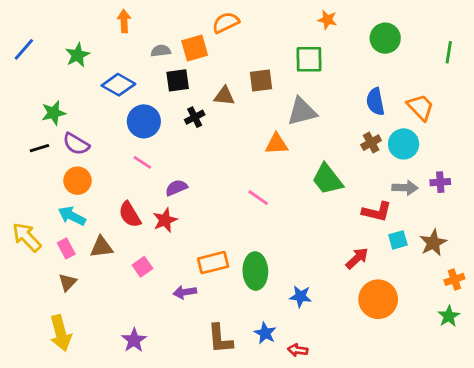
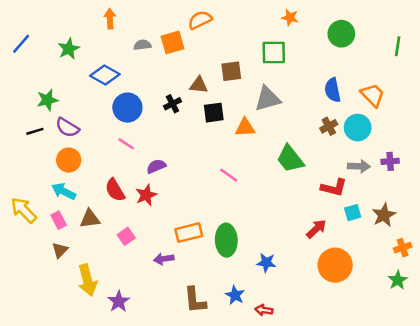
black square: (178, 80) -> (214, 113), moved
yellow arrow: (61, 333) -> (87, 280), moved

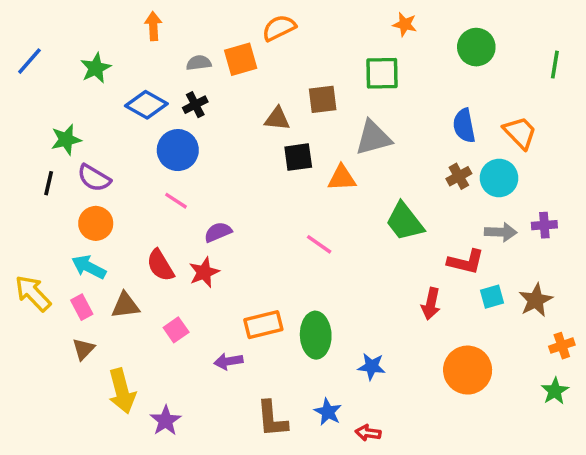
black cross: (172, 104) -> (195, 105), moved
black line: (35, 131) -> (49, 183), turned -60
red arrow: (316, 229) -> (431, 304), moved, turned 145

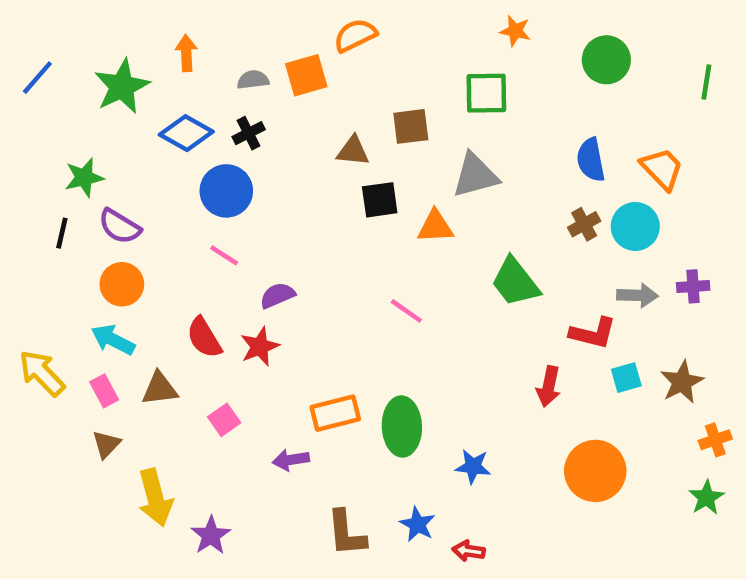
orange arrow: (153, 26) -> (186, 53), moved
green star: (96, 68) -> (122, 86), size x1.4

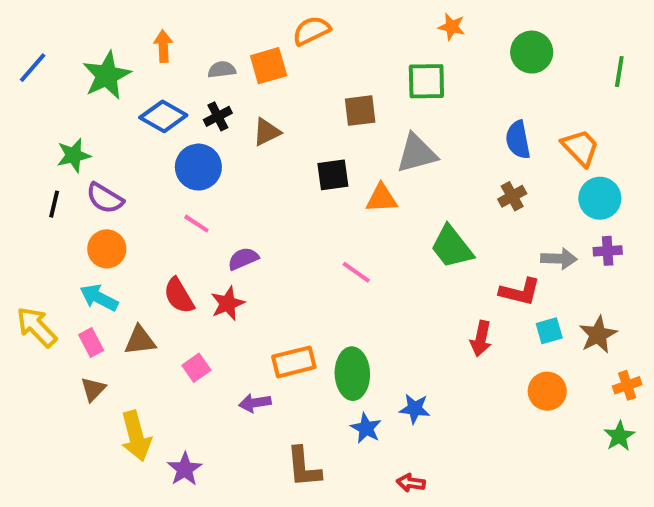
brown triangle: (353, 151) -> (267, 132), moved, turned -32
cyan circle: (635, 226) -> (600, 198), moved
orange circle: (595, 471) -> (547, 391), moved, size x0.7
blue star: (417, 524) -> (366, 428), moved

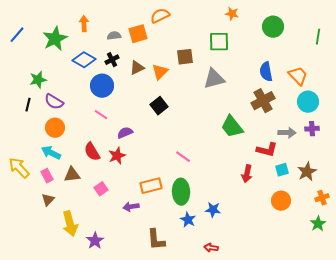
black square: (333, 175) -> (159, 106), moved, turned -30
brown cross: (512, 196) -> (263, 101), size x1.6
orange triangle: (382, 198) -> (160, 72), moved, turned -42
pink line: (356, 272) -> (183, 157), moved

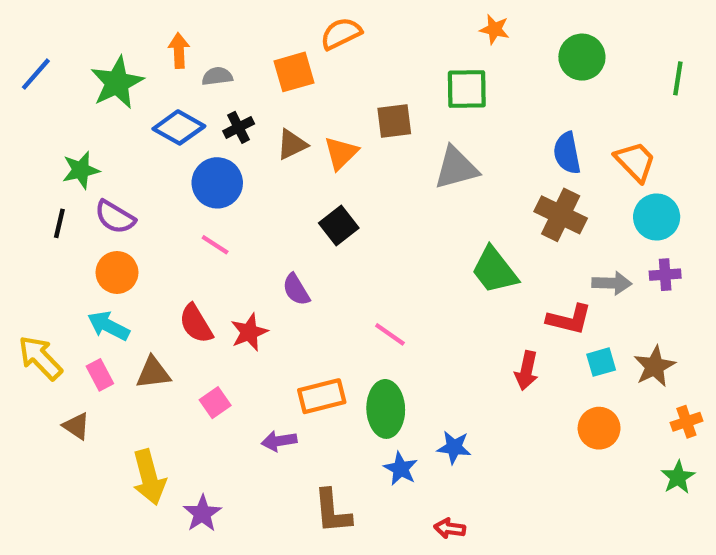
gray semicircle: (114, 36) -> (217, 76), moved
brown cross: (263, 101) -> (561, 215), turned -35
purple semicircle: (125, 133) -> (296, 290), moved, turned -98
brown triangle: (48, 200) -> (76, 426), moved, turned -40

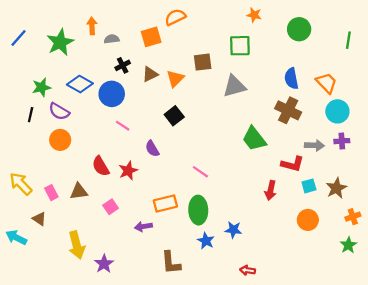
blue diamond: (179, 127) -> (80, 84), moved
pink line: (215, 245) -> (123, 126), moved
cyan arrow: (108, 326) -> (16, 237), moved
red arrow: (450, 528) -> (248, 270), moved

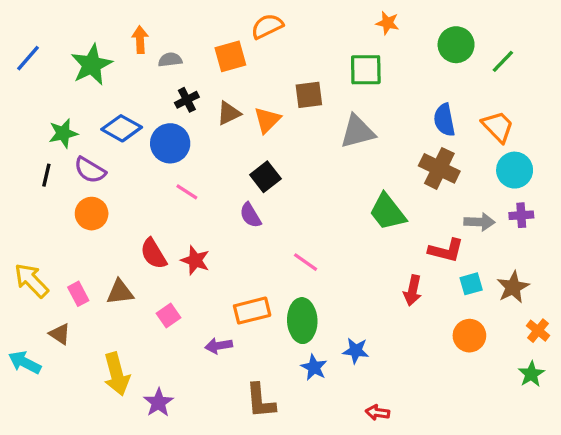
green line: (348, 40) -> (503, 61), moved, turned 35
purple semicircle: (152, 149) -> (250, 215), moved
red star: (128, 171) -> (195, 260), turned -30
orange cross: (353, 217) -> (538, 331), turned -32

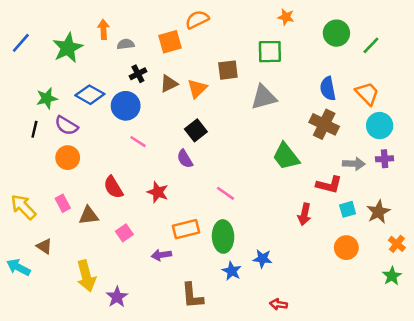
red star: (195, 260) -> (158, 192), moved
pink rectangle: (78, 294) -> (63, 203), moved

